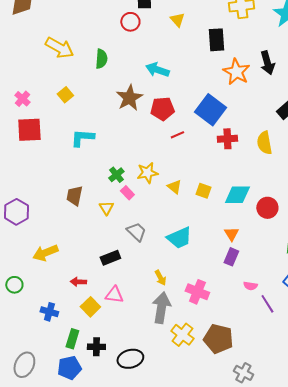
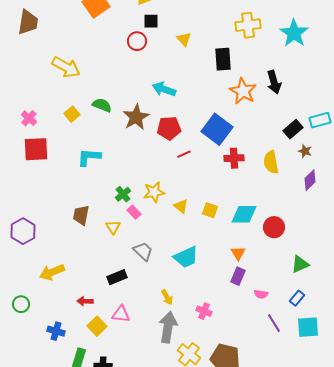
green semicircle: (101, 59) -> (102, 105), moved, turned -72
pink semicircle: (250, 286) -> (261, 294), moved
pink cross: (197, 292) -> (204, 311), size x0.7

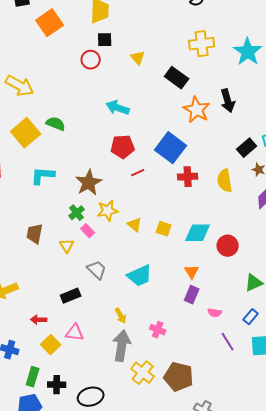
black rectangle: (223, 59) -> (177, 78), turned -50
yellow square: (72, 114) -> (26, 133), size x1.8
brown star: (136, 117) -> (89, 183), moved

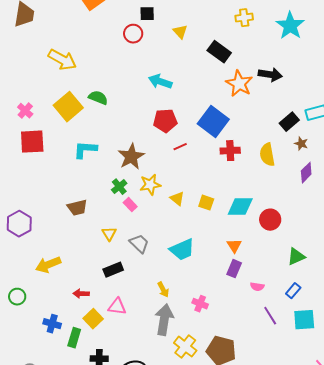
yellow cross: (202, 44) -> (244, 18), size x0.7
black arrow: (228, 101) -> (270, 75), turned -65
brown trapezoid: (35, 234) -> (77, 208), turned -115
yellow triangle: (67, 246) -> (109, 234), moved
green rectangle: (33, 377) -> (74, 338), moved

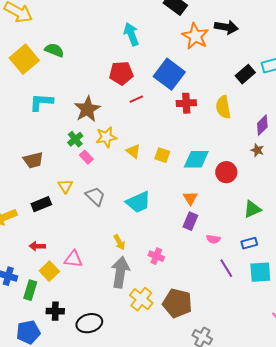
cyan arrow: (160, 82) -> (131, 34), moved, turned 50
brown star: (301, 144) -> (257, 150), moved
black rectangle: (113, 270) -> (41, 204), moved
blue rectangle: (293, 291) -> (249, 243), turned 35

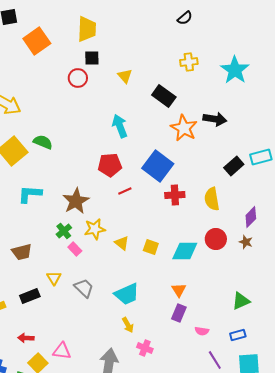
red circle: (226, 172) -> (216, 239), moved
yellow arrow: (119, 242) -> (128, 325), moved

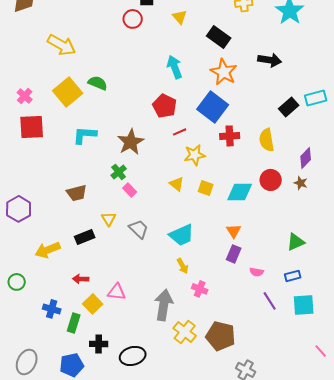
orange star: (184, 128) -> (224, 72), moved
red pentagon: (110, 165) -> (165, 106), turned 30
yellow star: (95, 229) -> (195, 155), moved

